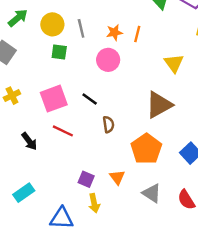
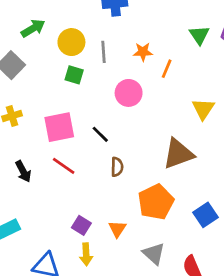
orange star: (114, 32) -> (143, 52), moved

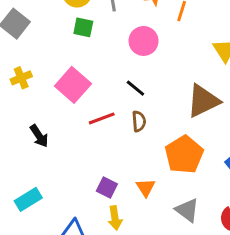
pink square: (59, 127) -> (73, 85), turned -32
black line: (100, 134) -> (135, 88), moved
red line: (64, 166) -> (102, 118), moved, turned -50

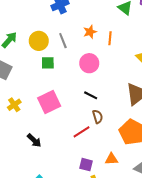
pink square: (73, 85) -> (49, 102), turned 35
red line: (102, 118) -> (81, 132), moved
orange triangle: (146, 187) -> (111, 159), turned -48

